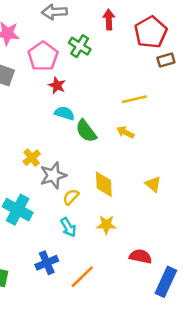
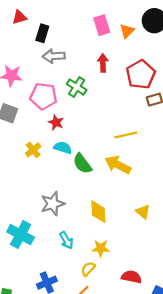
pink pentagon: (43, 56) -> (43, 96), turned -30
yellow arrow: (125, 132) -> (118, 165), size x1.6
yellow cross: (32, 158) -> (33, 150), moved
yellow semicircle: (71, 197) -> (88, 269), moved
cyan arrow: (68, 227) -> (66, 240), moved

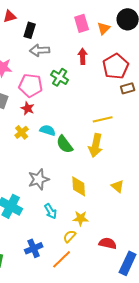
red star: (56, 122) -> (28, 108), moved
yellow arrow: (118, 165) -> (96, 145), turned -105

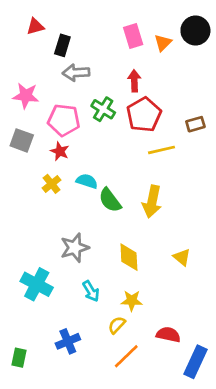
red pentagon: (116, 66) -> (144, 115), moved
yellow line: (103, 119) -> (162, 150), moved
orange line: (62, 259) -> (126, 356), moved

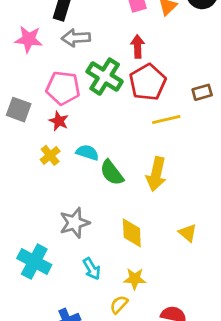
pink star: (26, 96) -> (29, 39), moved
green cross: (103, 109) -> (105, 77), size x1.4

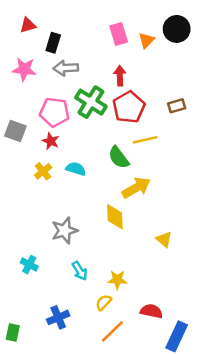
brown rectangle: (202, 92) -> (177, 106), moved
green semicircle: (112, 173) -> (119, 157), moved
yellow arrow: (156, 174) -> (136, 188), turned -132
yellow diamond: (132, 233) -> (115, 217), moved
cyan cross: (34, 262) -> (29, 265), size x0.6

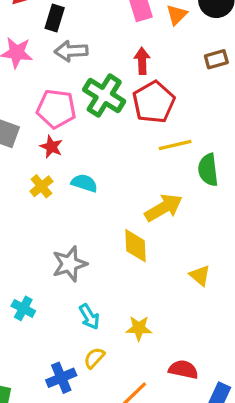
brown rectangle: (177, 106) -> (216, 59), moved
green semicircle: (119, 157) -> (208, 170), moved, turned 30
yellow semicircle: (104, 302) -> (94, 358), moved

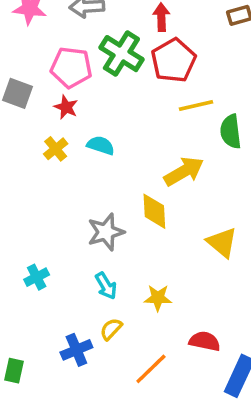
gray star: (69, 264) -> (106, 232), moved
yellow triangle: (200, 275) -> (222, 242), size x1.4
cyan cross: (23, 308) -> (37, 277), turned 35

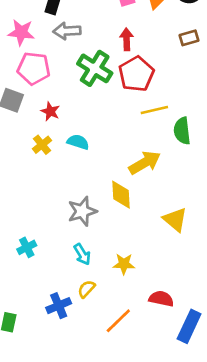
pink pentagon: (71, 67) -> (34, 68), moved

